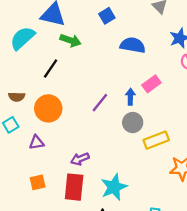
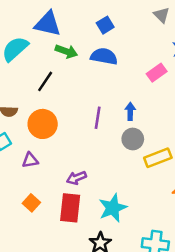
blue semicircle: (133, 45) -> (104, 56), moved
pink rectangle: (151, 84) -> (157, 73), moved
purple line: (100, 103) -> (98, 118), turned -30
orange square: (38, 182) -> (31, 203), turned -35

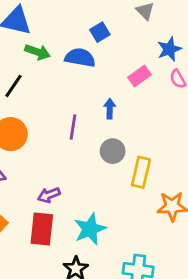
blue square: (105, 25) -> (100, 32), moved
blue arrow: (130, 111) -> (110, 109), moved
yellow rectangle: (158, 158) -> (141, 172), turned -56

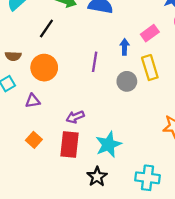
pink rectangle: (140, 76) -> (150, 33), moved
yellow rectangle: (141, 172) -> (150, 68), moved, turned -30

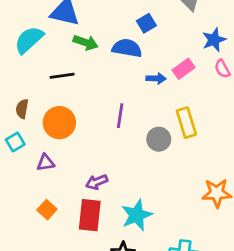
black line: (46, 29) -> (62, 76), turned 48
pink rectangle: (150, 33) -> (184, 69), moved
blue arrow: (125, 47) -> (156, 78), moved, turned 91
brown semicircle: (13, 56) -> (22, 109), turned 98

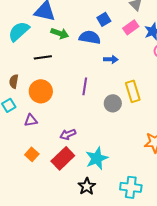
pink rectangle: (184, 69) -> (131, 27), moved
red rectangle: (90, 215) -> (63, 158), turned 40

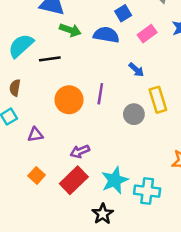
pink rectangle: (131, 27) -> (147, 34), moved
cyan semicircle: (19, 31) -> (21, 46), moved
blue arrow: (111, 59) -> (136, 70), moved, turned 40
orange circle: (41, 91) -> (69, 100), moved
cyan cross: (131, 187) -> (147, 191), moved

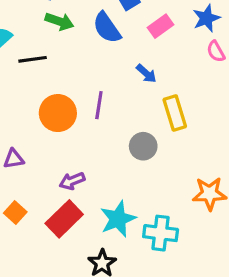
blue semicircle: (106, 35) -> (107, 28), turned -135
gray circle: (134, 114) -> (143, 146), moved

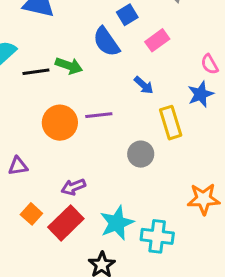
blue star: (206, 18) -> (201, 94), moved
green arrow: (59, 21) -> (69, 66), moved
purple line: (99, 105) -> (99, 115), turned 75
orange square: (15, 213) -> (31, 214), moved

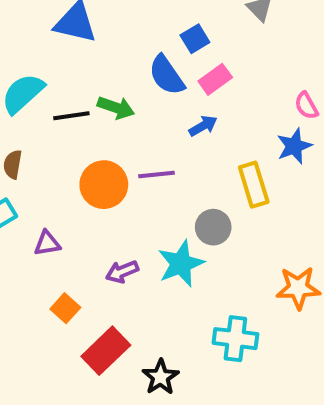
pink rectangle: (157, 40) -> (215, 79), moved
blue arrow: (144, 85) -> (203, 126), moved, turned -72
red rectangle: (66, 223) -> (106, 351), moved
cyan star: (117, 223) -> (181, 264), moved

